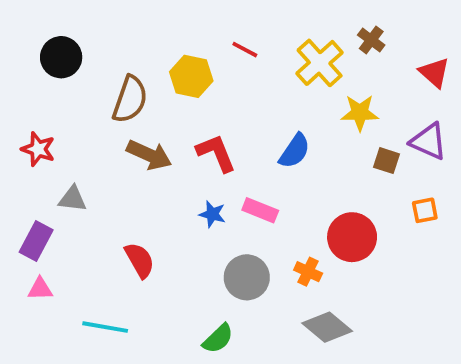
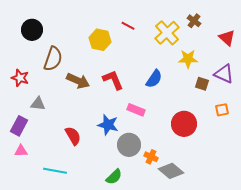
brown semicircle: (130, 99) -> (53, 59), moved
blue star: (212, 214) -> (108, 125), moved, size x1.5
orange cross: (308, 272) -> (151, 157), moved

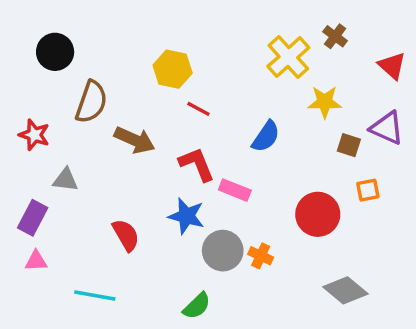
red line: (128, 26) -> (198, 109), moved
red L-shape: (113, 80) -> (197, 164), moved
orange square: (222, 110) -> (368, 190), moved
orange cross: (151, 157) -> (261, 256), moved
gray diamond: (171, 171) -> (345, 290), moved

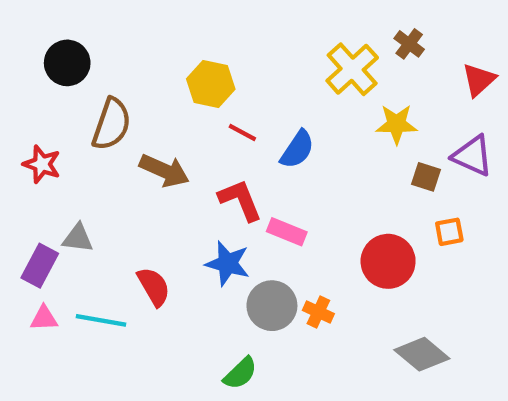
red triangle: (392, 66) -> (479, 80), turned 36
blue semicircle: (266, 137) -> (297, 149), moved
gray triangle: (65, 180) -> (78, 238), moved
cyan line: (95, 296) -> (101, 320), moved

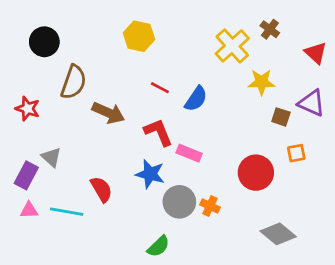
red triangle: (479, 80) -> (316, 53), turned -35
yellow hexagon: (211, 84) -> (139, 36), moved
gray triangle: (78, 238) -> (51, 157), turned 35

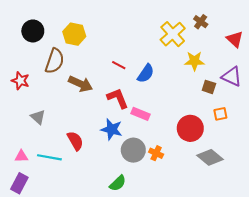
yellow hexagon: (139, 36) -> (74, 34), moved
purple rectangle: (26, 175) -> (19, 183), moved
gray diamond: (278, 234) -> (210, 157), moved

